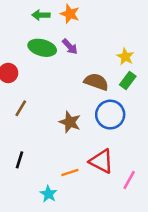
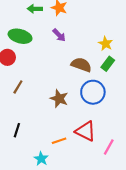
green ellipse: (42, 48) -> (20, 36), moved

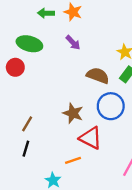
brown line: (18, 87) -> (27, 124), moved
red triangle: (86, 131) -> (91, 138), moved

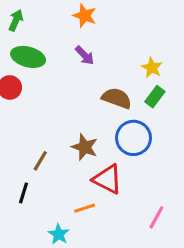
green arrow: (46, 13) -> (16, 20), moved, turned 112
brown line: (27, 124) -> (40, 161), moved

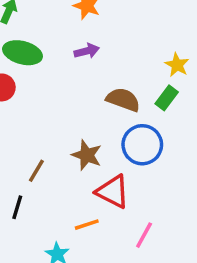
purple arrow: (85, 55) -> (87, 51), turned -60
yellow star: (152, 68) -> (177, 65), moved
pink line: (156, 217) -> (144, 235), moved

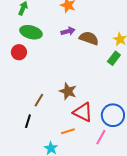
brown semicircle: (123, 100) -> (89, 38), moved
blue circle: (142, 145) -> (113, 115), moved

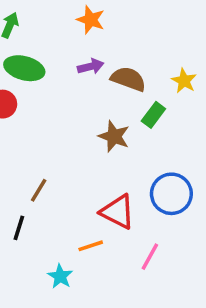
green rectangle: (114, 58) -> (153, 115), moved
brown star: (68, 91) -> (114, 136), moved
blue circle: (113, 115) -> (171, 194), moved

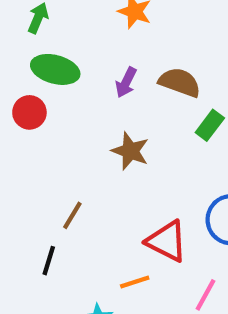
purple arrow: (91, 66) -> (126, 82), moved, turned 130
brown star: (114, 136) -> (130, 151), moved

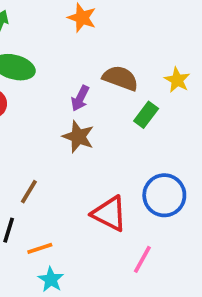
purple arrow: (126, 82) -> (80, 98), moved
orange line: (135, 282) -> (40, 248), moved

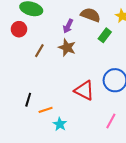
brown line: (29, 192) -> (39, 51), moved
pink line: (142, 259) -> (111, 121), moved
cyan star: (51, 279) -> (60, 124), moved

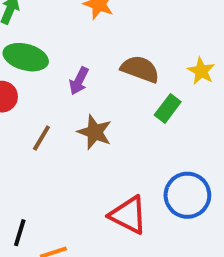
purple arrow: (68, 26) -> (79, 81), moved

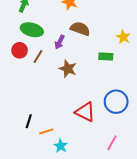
brown semicircle: (140, 69) -> (80, 29), moved
green rectangle: (168, 108) -> (106, 56), turned 56
brown line: (41, 138) -> (38, 56), moved

